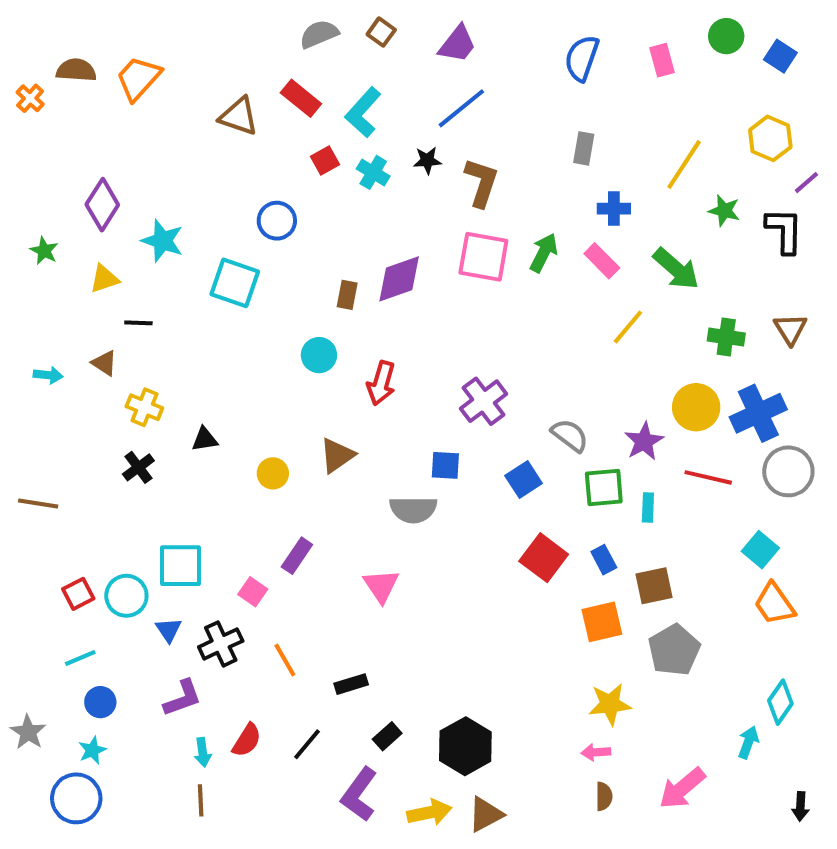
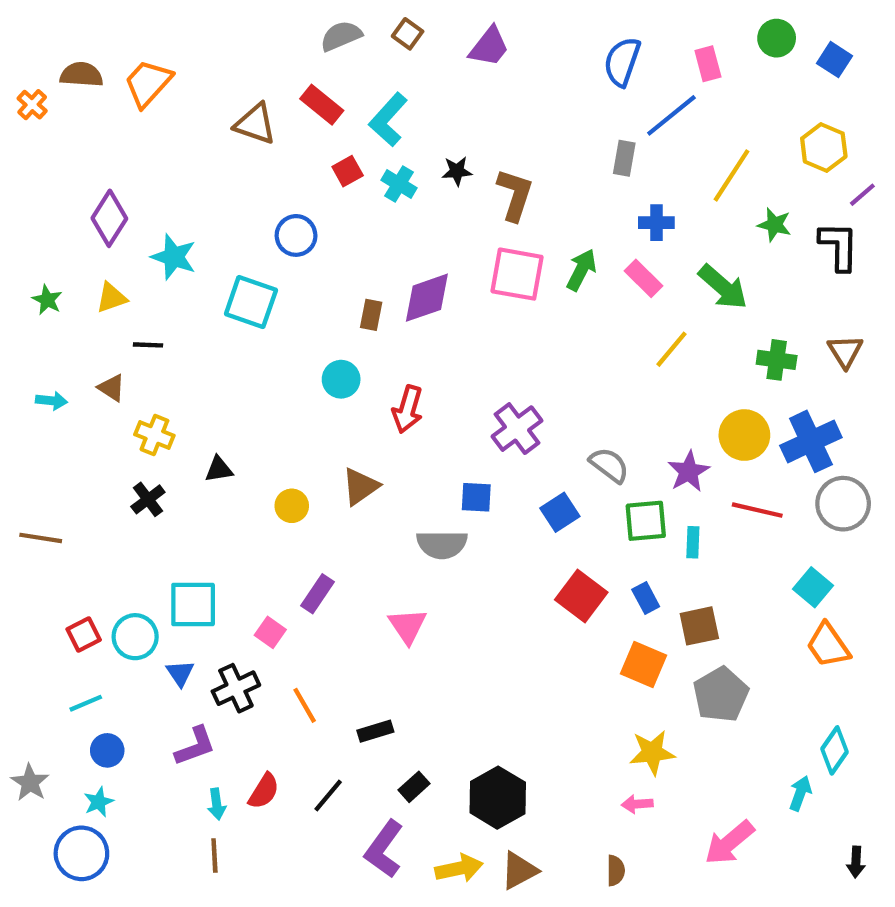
blue line: (461, 108) -> (671, 115), moved
green star: (44, 251) -> (47, 300), moved
orange square: (602, 622) -> (644, 665), turned 36
brown semicircle: (604, 796) -> (616, 871), moved

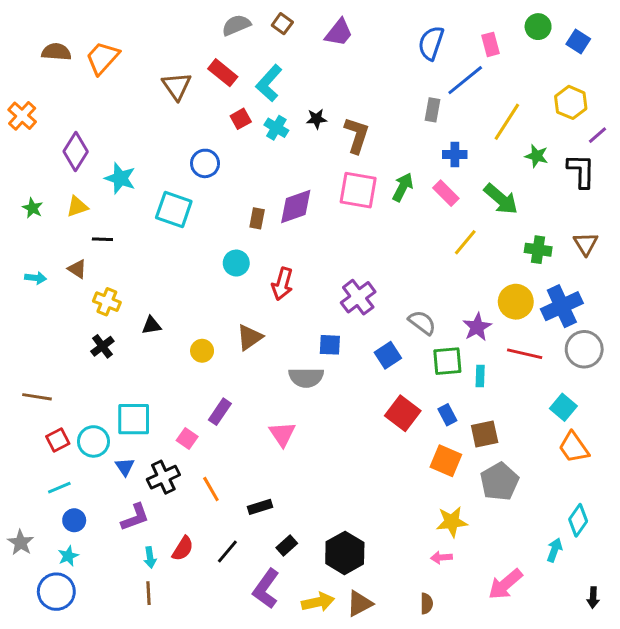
orange cross: (32, 105) -> (22, 116), moved, size x1.4
brown triangle: (255, 124) -> (177, 86), turned 36
brown line: (41, 538) -> (37, 397), moved

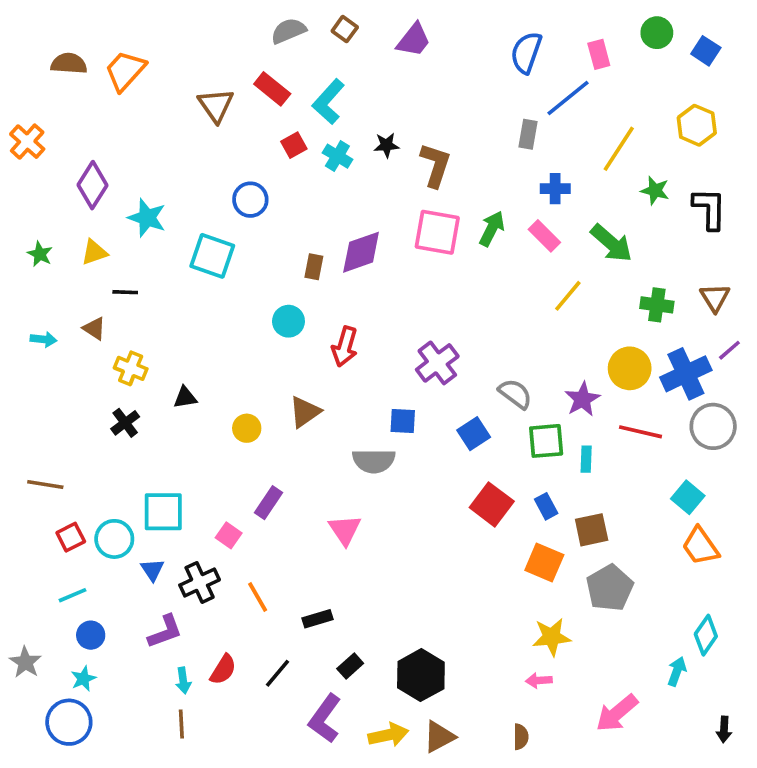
purple line: (598, 135) -> (729, 350), moved

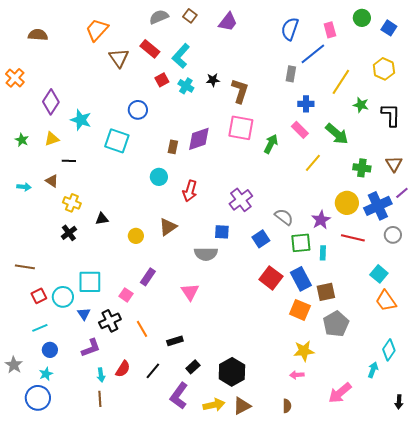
orange trapezoid: (125, 71) -> (97, 30), moved
green arrow: (492, 229) -> (271, 144), moved
gray circle: (713, 426) -> (393, 235), size x0.7
blue rectangle: (546, 506) -> (301, 279), size x1.6

